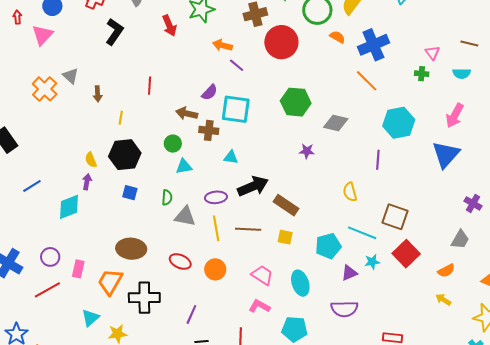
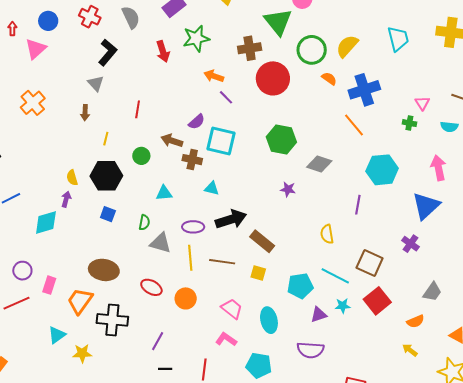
gray triangle: (71, 76) -> (96, 83), moved
pink arrow: (455, 116) -> (438, 168), turned 135
green circle: (173, 144) -> (141, 156), moved
purple cross: (473, 203) -> (411, 244), moved

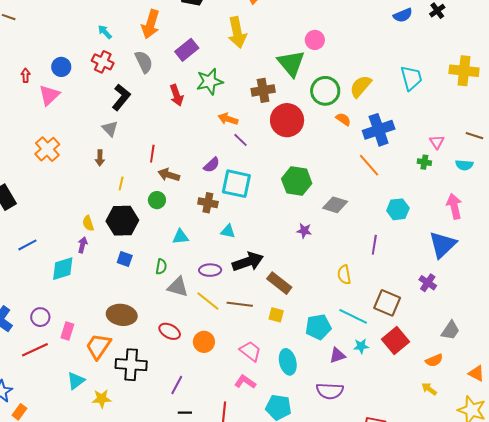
brown arrow: (172, 141) -> (169, 175), moved
cyan hexagon: (382, 170) -> (398, 209), size x0.7
yellow line: (190, 258) -> (208, 301), turned -45

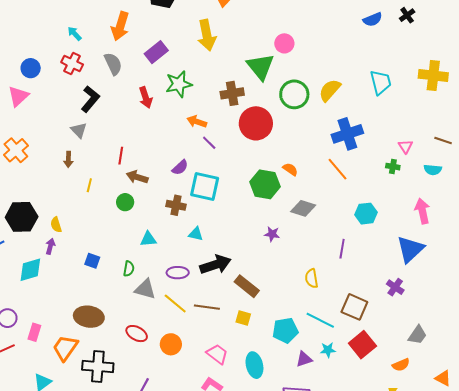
orange semicircle: (343, 119) -> (290, 169), moved
black hexagon: (122, 221) -> (22, 217), moved

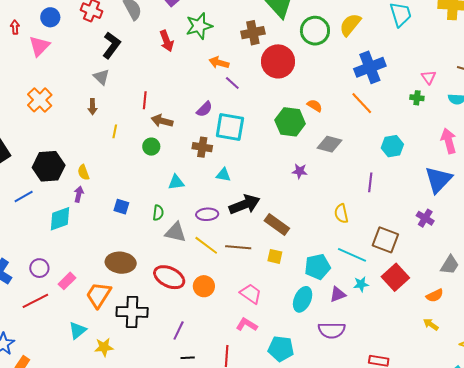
pink rectangle: (34, 332) -> (67, 281), turned 30
red ellipse: (137, 334) -> (169, 277), size x1.4
cyan ellipse: (254, 365) -> (303, 299), moved, turned 40

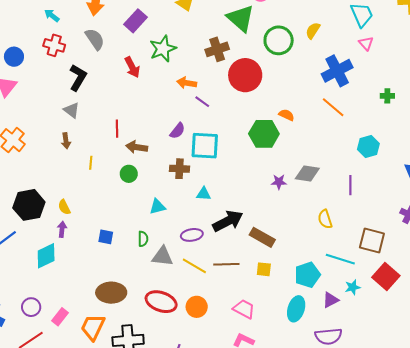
yellow semicircle: (350, 25) -> (313, 31), size x0.7
pink triangle: (429, 77) -> (366, 43), moved
gray diamond: (329, 144) -> (307, 173), moved

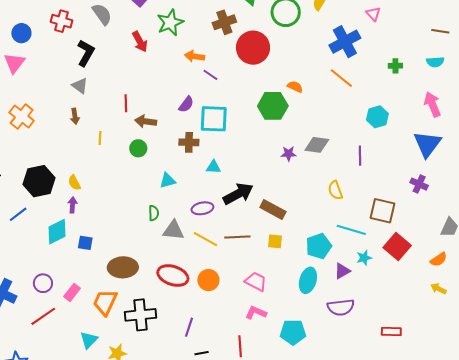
blue square: (106, 237) -> (85, 243), moved

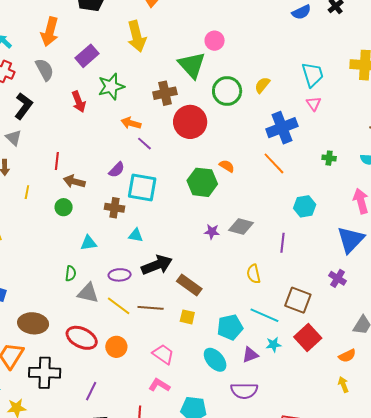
cyan ellipse: (308, 280) -> (215, 360), turned -65
yellow arrow: (438, 289) -> (343, 385), turned 35

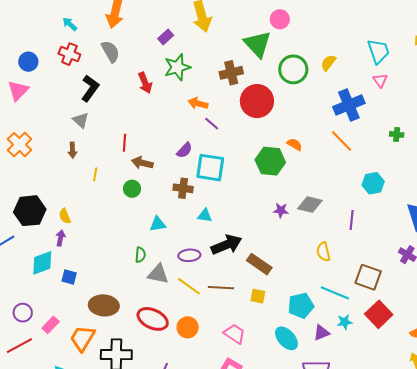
purple rectangle: (87, 56) -> (166, 37), moved, size x0.7

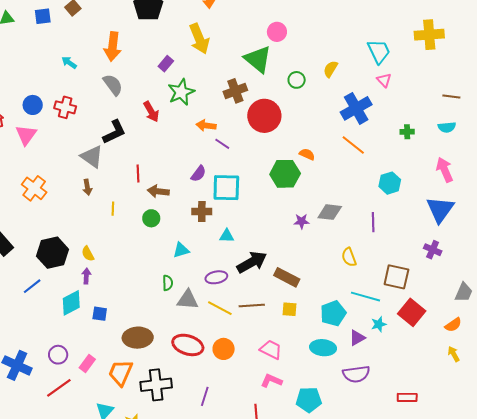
red cross: (69, 54) -> (65, 107), moved
green circle: (293, 69) -> (297, 80), size x0.6
black L-shape: (90, 88) -> (114, 132), moved, turned 36
gray triangle: (81, 120) -> (92, 157), size x1.4
cyan ellipse: (286, 338) -> (323, 348), turned -35

